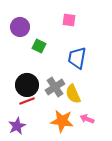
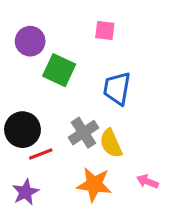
green square: (39, 46) -> (59, 70), size x1.5
black circle: (27, 85) -> (22, 130), moved
pink arrow: (87, 119) -> (148, 181), moved

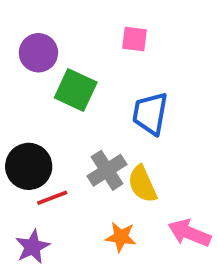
pink arrow: (148, 181) -> (189, 233), size x1.5
orange star: (94, 184) -> (121, 237), size x0.7

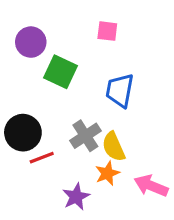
orange star: (121, 237) -> (107, 173), moved, turned -30
purple star: (33, 247) -> (76, 197), moved

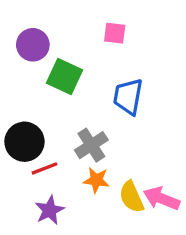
yellow semicircle: (114, 147) -> (131, 197), moved
orange star: (107, 173) -> (96, 180), moved, turned 30
purple star: (76, 197) -> (50, 210), moved

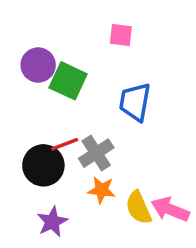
purple circle: (33, 45) -> (38, 65), moved
black circle: (24, 142) -> (43, 165), moved
red line: (45, 168) -> (65, 144), moved

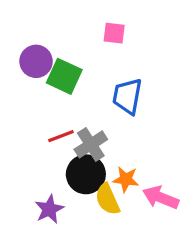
black circle: (43, 165) -> (86, 174), moved
orange star: (102, 190) -> (126, 179), moved
yellow semicircle: (139, 208) -> (107, 199), moved

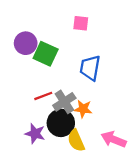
orange star: (126, 179) -> (83, 109), moved
purple star: (49, 209) -> (35, 134), moved, turned -30

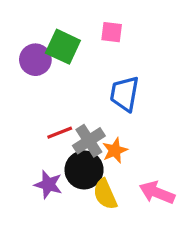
green square: (46, 54) -> (63, 47), moved
orange star: (83, 109) -> (115, 150), turned -30

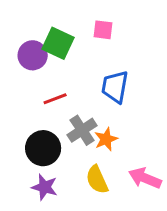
red line: (60, 133) -> (55, 99), moved
black circle: (84, 170) -> (43, 148), moved
purple star: (48, 185) -> (45, 187), moved

